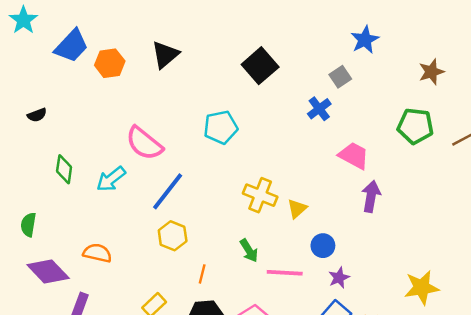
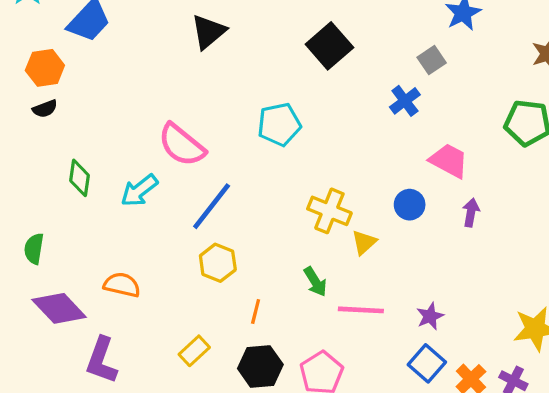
orange hexagon: (110, 63) -> (45, 68), moved
purple arrow: (371, 196) -> (471, 212), size x0.7
yellow triangle: (297, 209) -> (364, 242), moved
blue circle: (323, 246) -> (410, 205), moved

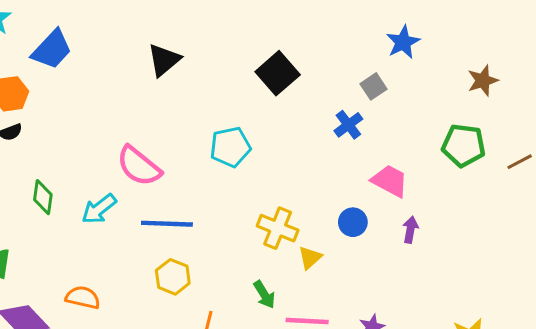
blue line: (212, 206) -> (167, 224), turned 54

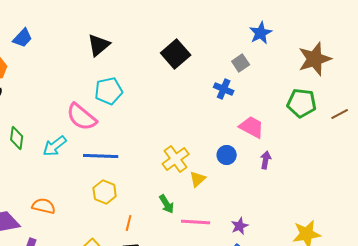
blue trapezoid: (52, 50) -> (23, 38), size x0.7
brown star: (483, 81) -> (315, 59), size x1.6
blue cross: (348, 125) -> (224, 89), turned -30
cyan pentagon: (230, 147) -> (109, 91), moved
yellow cross: (278, 228) -> (176, 159), turned 32

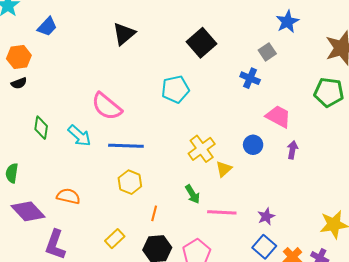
cyan pentagon: (109, 91) -> (175, 89), moved
cyan arrow: (55, 146) -> (79, 136), turned -100

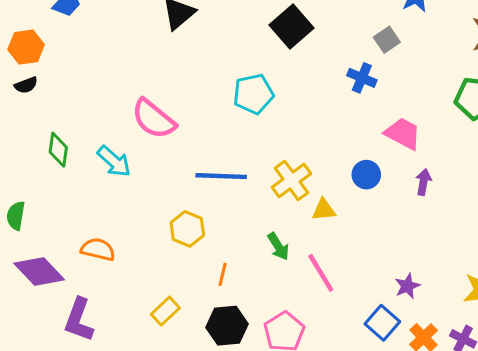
blue line: (126, 146) -> (221, 176), moved
yellow triangle: (224, 169) -> (324, 210), turned 36
pink line: (222, 212) -> (321, 273), turned 56
purple star: (266, 216) -> (407, 286), moved

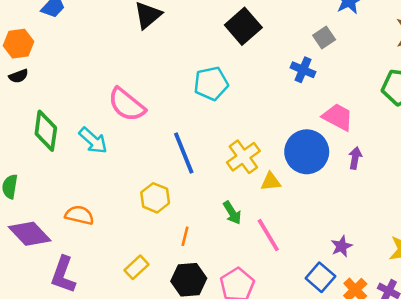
green diamond: (58, 150) -> (46, 131), size x1.4
blue circle: (366, 175) -> (307, 152), size x1.8
blue line: (221, 176) -> (184, 153), turned 66

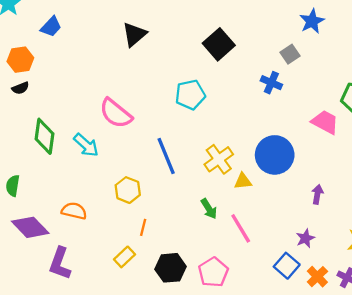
pink trapezoid: (338, 117) -> (325, 122), moved
purple arrow: (355, 158) -> (317, 194), moved
yellow hexagon: (155, 198) -> (128, 190), moved
orange line: (185, 236) -> (143, 227), moved

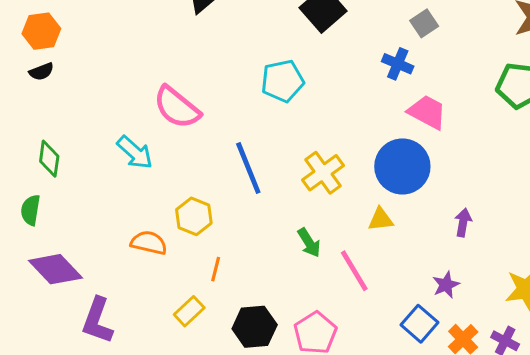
pink trapezoid: (325, 122) -> (427, 112), moved
green diamond: (44, 136) -> (49, 159), moved, size x0.7
yellow triangle: (243, 181) -> (381, 219), moved
orange semicircle: (74, 211) -> (149, 243), moved

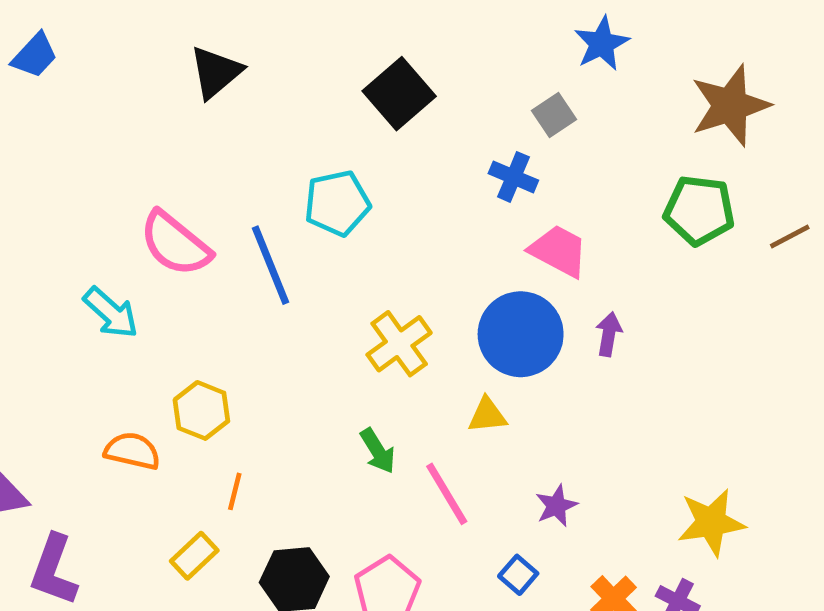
blue line: (248, 168) -> (270, 265), moved
purple arrow: (463, 222) -> (609, 334), moved
purple star: (446, 285) -> (556, 506), moved
blue square: (420, 324) -> (518, 575), moved, size x0.7

